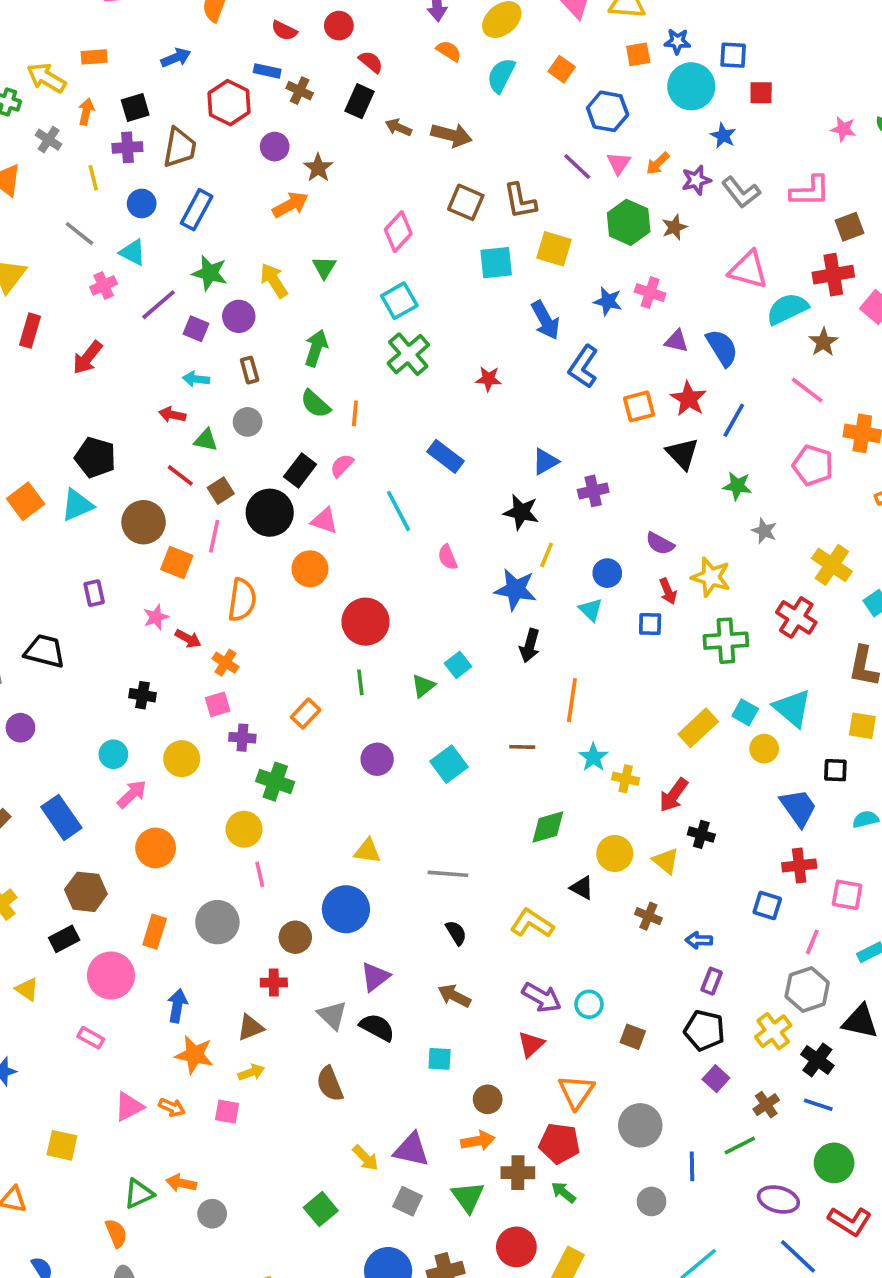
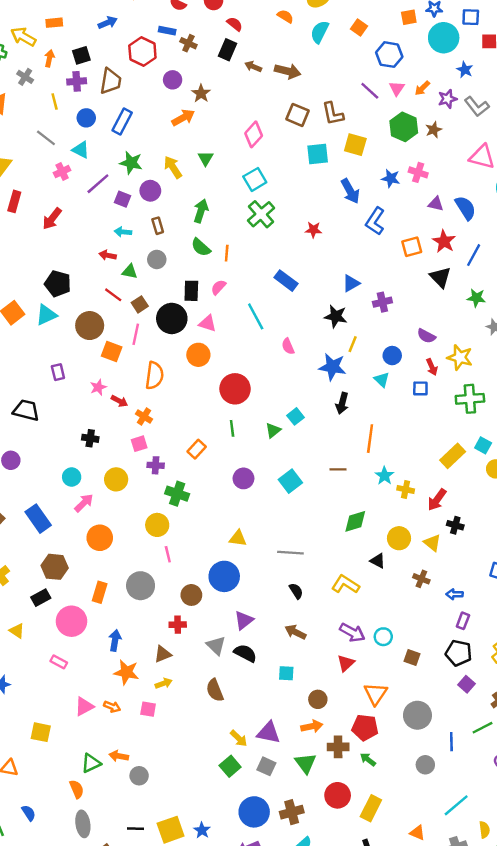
black rectangle: (300, 471) -> (191, 291), turned -35
green square: (321, 1209) -> (230, 766), moved

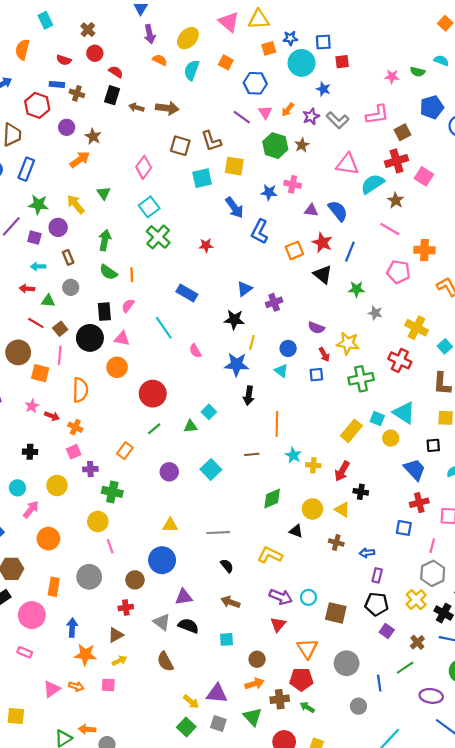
green line: (232, 428) -> (154, 429), turned 64
green triangle: (273, 430) -> (190, 426), turned 40
purple triangle: (244, 620) -> (184, 597), turned 36
brown square: (412, 658) -> (336, 613), size x1.5

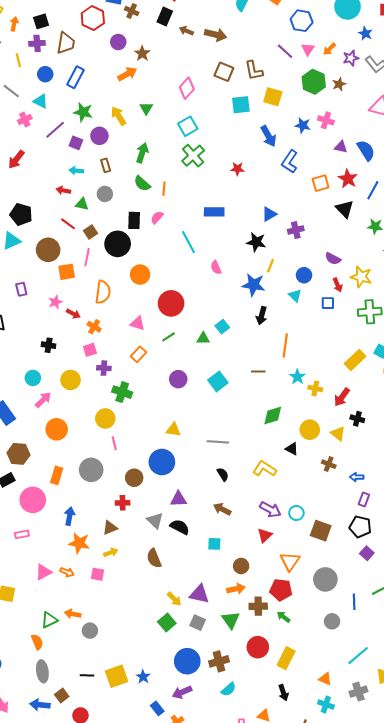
blue rectangle: (187, 293) -> (214, 212), turned -36
pink triangle: (122, 339) -> (138, 323), moved
orange square: (40, 373) -> (67, 272), turned -30
pink rectangle: (25, 652) -> (22, 534), turned -40

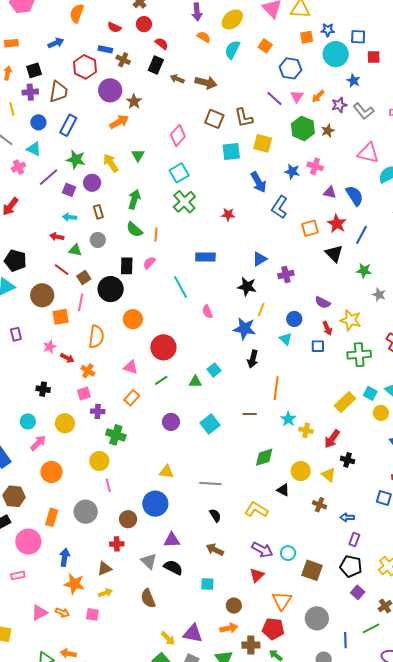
purple circle: (118, 42) -> (110, 90), size x1.5

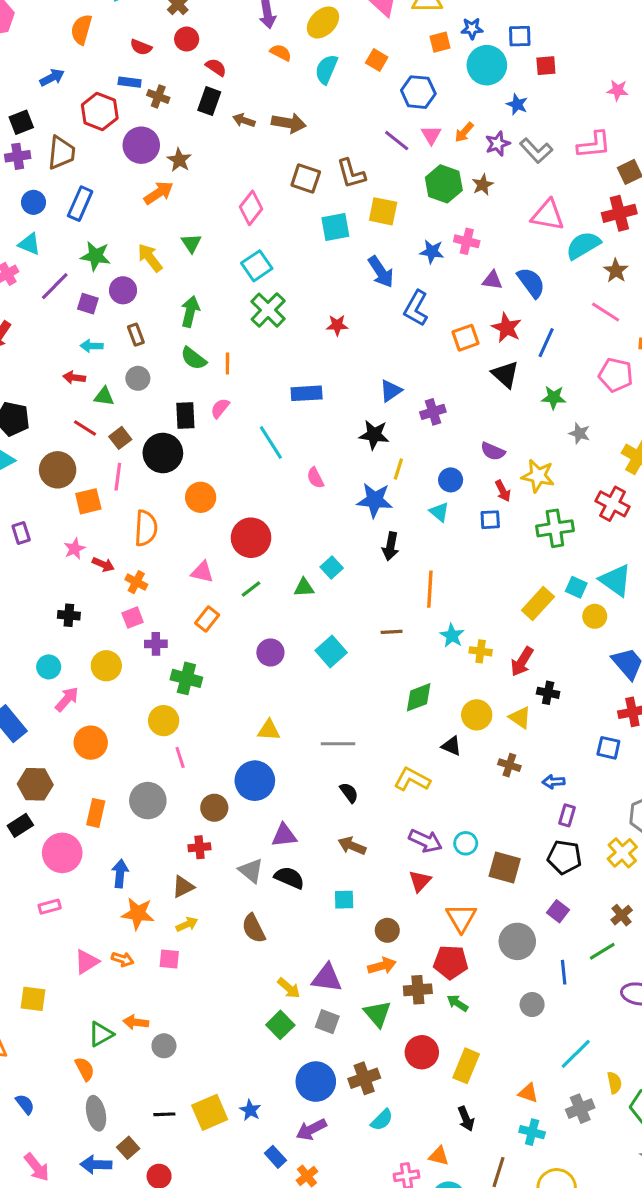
purple square: (358, 592) -> (558, 911), moved

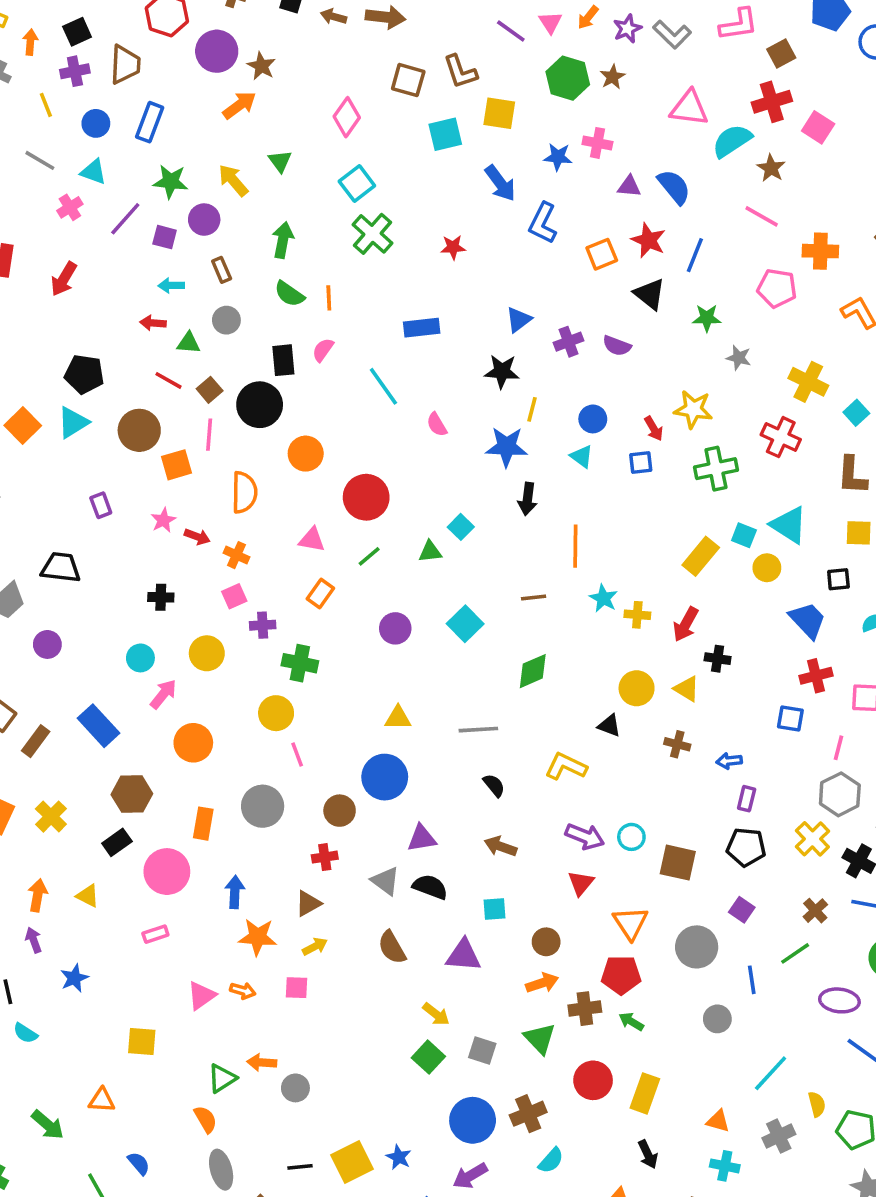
purple semicircle: (493, 451) -> (617, 346), moved
green diamond: (419, 697) -> (533, 671), moved
purple triangle: (327, 978) -> (464, 955), moved

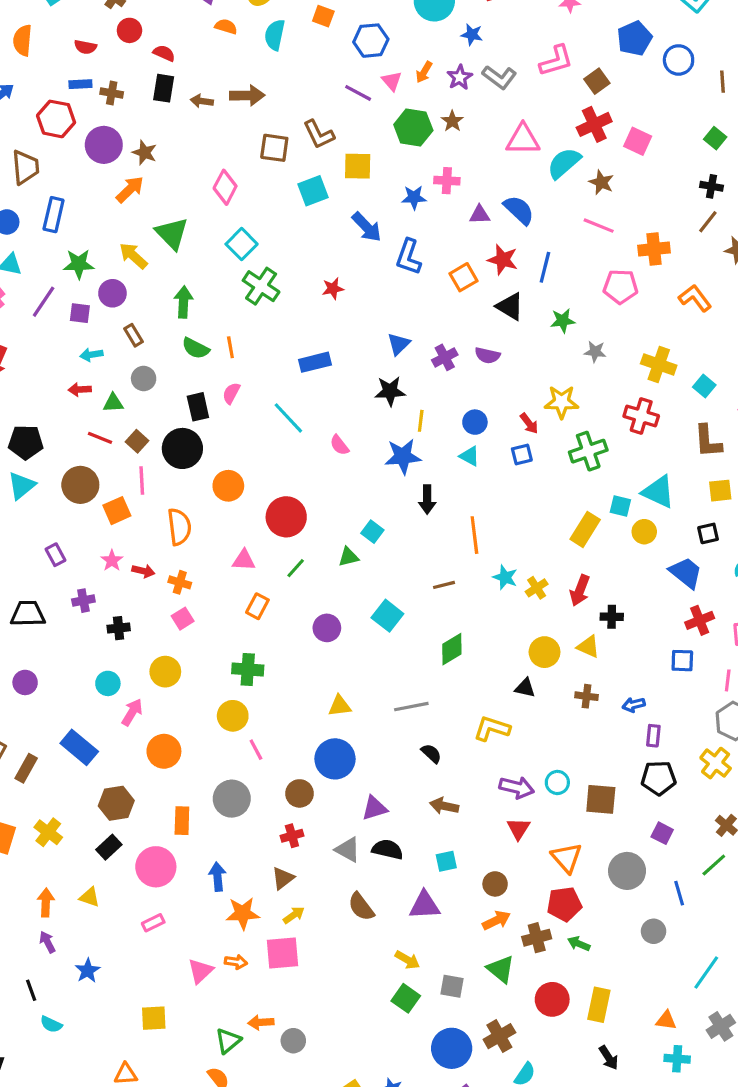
green triangle: (280, 161) -> (172, 233), size x1.6
yellow cross: (637, 615) -> (537, 588), turned -30
purple cross: (263, 625) -> (83, 601), moved
pink square: (296, 988) -> (283, 953), size x1.6

